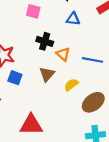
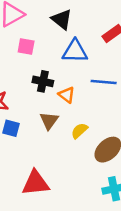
blue triangle: (73, 19) -> (75, 51), size x1.5
blue line: (93, 60) -> (104, 82), moved

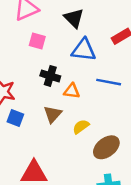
orange triangle: (67, 95) -> (72, 91), turned -35

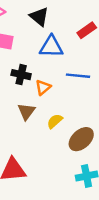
orange triangle: (72, 91) -> (43, 87), turned -42

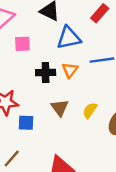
orange triangle: (43, 87) -> (70, 70), moved

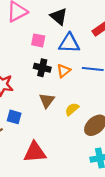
pink square: (22, 44) -> (38, 40), moved
blue square: (26, 123) -> (14, 117), moved

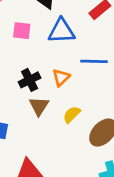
black cross: (42, 68) -> (30, 80), moved, turned -35
orange triangle: (64, 71) -> (61, 77), moved

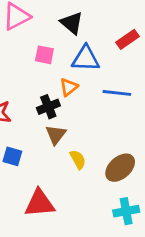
orange triangle: (61, 77) -> (69, 87), moved
yellow semicircle: (72, 115) -> (78, 160), moved, turned 102

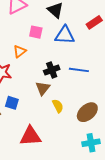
orange triangle: (69, 87) -> (20, 51), moved
blue line: (117, 93) -> (79, 70), moved
black cross: (48, 107) -> (52, 70), moved

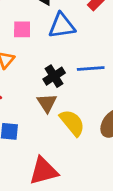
yellow semicircle: (58, 106) -> (72, 123), size x1.5

